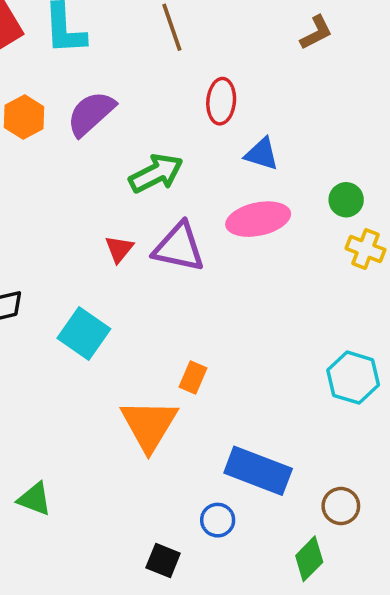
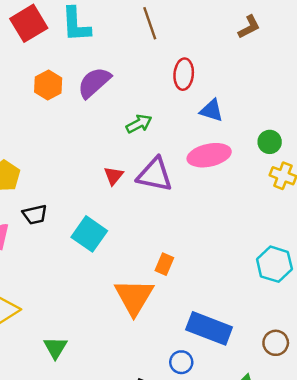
green arrow: (156, 173) -> (139, 124), size x0.7
green triangle: (35, 499) -> (55, 348), turned 40
brown circle: (341, 506) -> (276, 343), moved

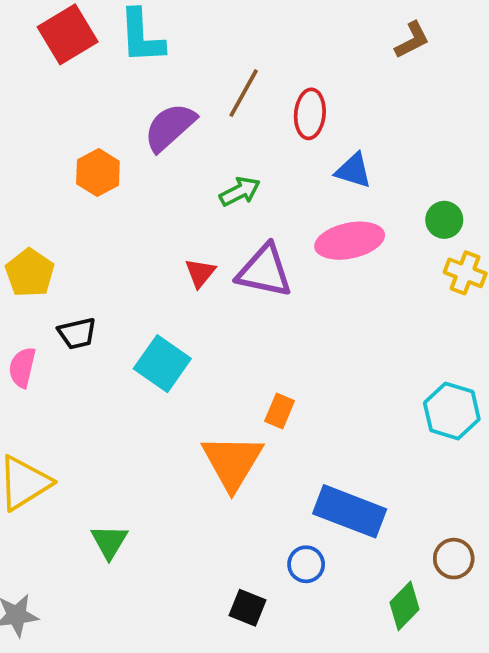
brown line: (150, 23) -> (244, 93), moved, turned 48
orange hexagon: (48, 85) -> (98, 173), moved
brown circle: (276, 343) -> (454, 559), moved

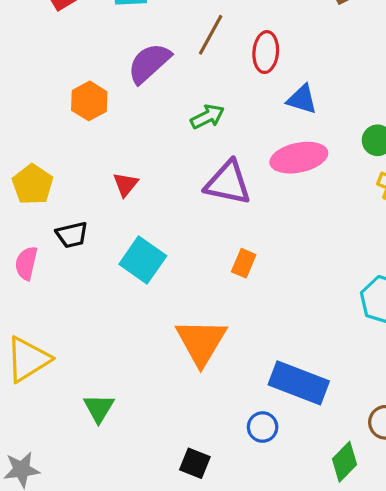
red triangle: (200, 273) -> (126, 184), moved
orange rectangle: (280, 411) -> (244, 263), moved
black square: (247, 608) -> (195, 463), moved

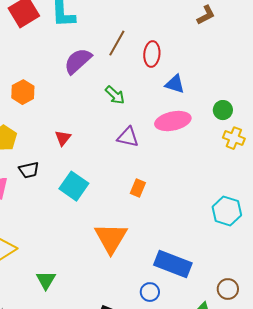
orange hexagon: (89, 101) -> (23, 92), moved
green arrow: (207, 117) -> (115, 95), turned 70
purple triangle: (228, 183) -> (128, 137), size x0.7

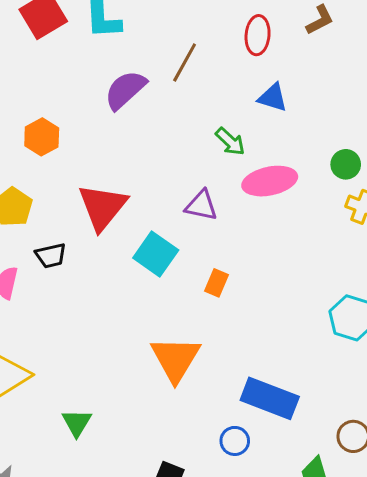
red ellipse: (152, 54) -> (258, 35), moved
blue triangle: (175, 84) -> (273, 97), moved
green arrow: (115, 95) -> (230, 142), moved
red triangle: (63, 138) -> (103, 207), size x2.0
cyan square: (74, 186) -> (156, 254), moved

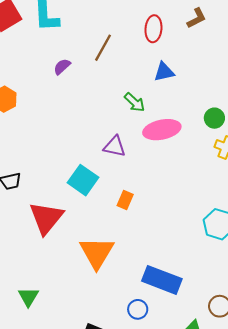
purple semicircle: (125, 90) -> (62, 67), size x0.6
blue triangle: (273, 97) -> (164, 72), turned -30
red triangle: (103, 207) -> (46, 218), moved

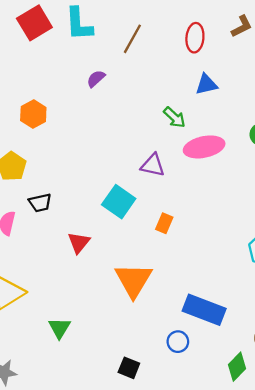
brown line: (103, 48) -> (132, 39), moved
red triangle: (46, 218) -> (79, 243), size x0.6

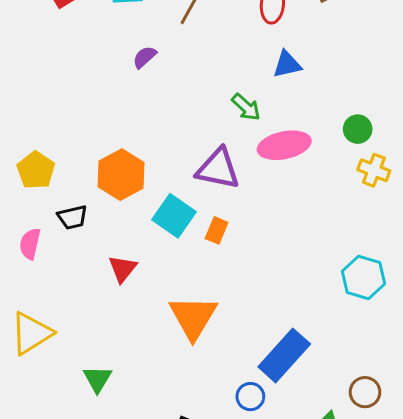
orange hexagon: (33, 114) -> (121, 175), moved, size x1.4
purple triangle: (153, 165) -> (218, 169), size x1.4
orange rectangle: (164, 223) -> (217, 230), moved
blue rectangle: (204, 310) -> (284, 355), turned -69

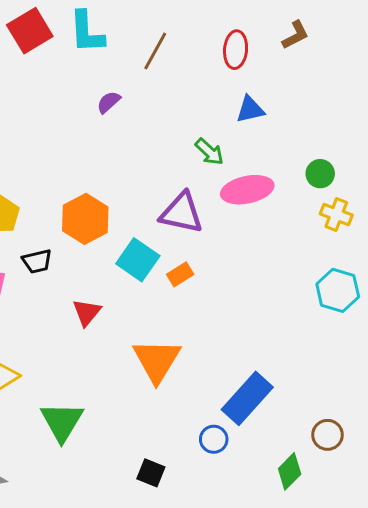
orange rectangle: (217, 230) -> (180, 274), turned 35
cyan hexagon: (364, 278) -> (338, 290), moved
green triangle: (98, 379) -> (62, 422), size x1.5

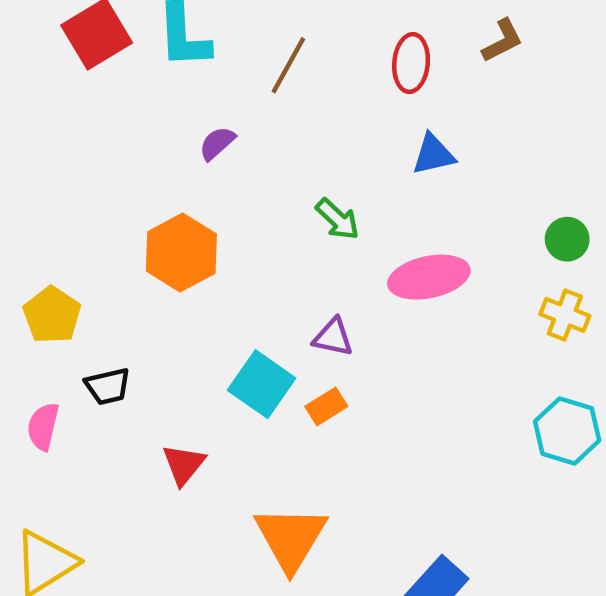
green arrow: (209, 152) -> (337, 219), moved
green circle: (320, 174) -> (567, 239), moved
purple triangle: (182, 213) -> (333, 337), moved, size x0.6
orange hexagon: (85, 219) -> (181, 253), moved

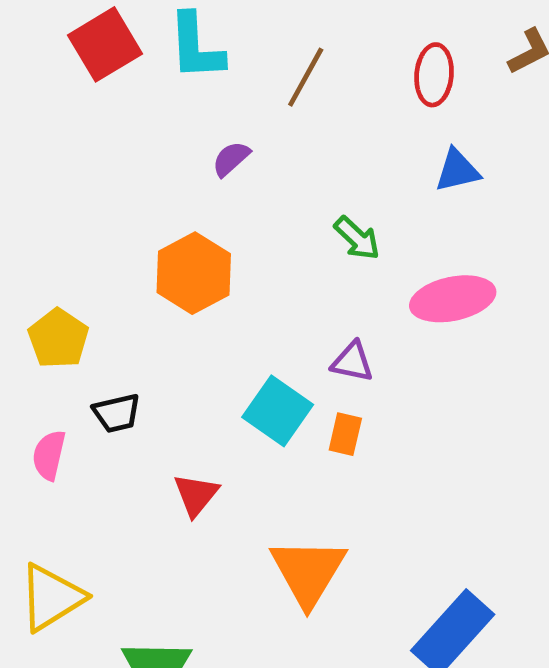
orange rectangle: (326, 406) -> (345, 434), turned -45

